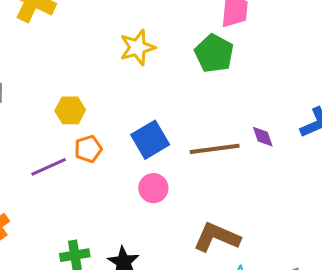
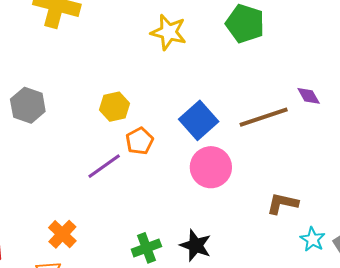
yellow star: (137, 47) -> (169, 32), turned -30
pink circle: (153, 188) -> (211, 167), size x1.4
brown L-shape: (217, 237) -> (282, 203), size x0.7

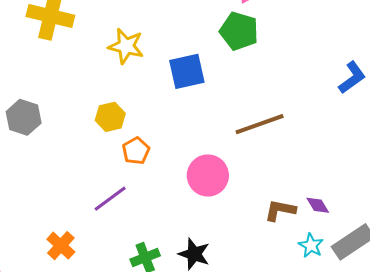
yellow star: (169, 32) -> (126, 46), moved
purple diamond: (309, 96) -> (318, 205), moved
blue square: (199, 120) -> (187, 71), moved, turned 30
purple line: (104, 166) -> (110, 199), moved

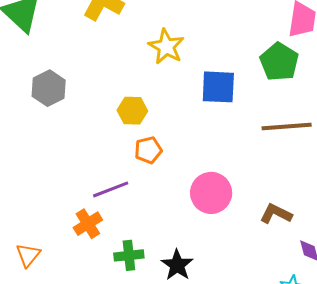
brown line: (260, 124) -> (287, 126), moved
brown L-shape: (280, 210) -> (276, 214), moved
orange cross: (61, 246) -> (88, 224), moved

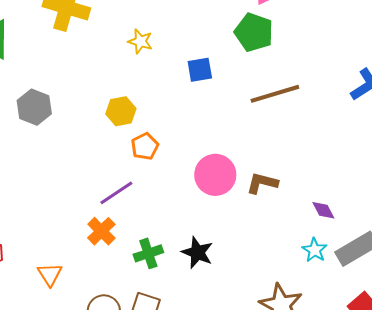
yellow star: (166, 47) -> (140, 41), size x0.7
blue square: (218, 87) -> (200, 70), size x0.7
brown L-shape: (276, 214) -> (262, 183), moved

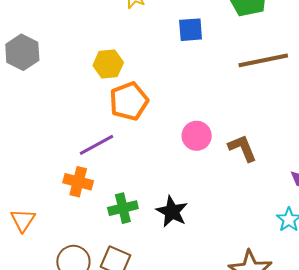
orange pentagon: (145, 146) -> (129, 101), size x1.4
pink circle: (215, 175) -> (197, 136), size x0.7
brown L-shape: (262, 183) -> (242, 148), turned 48
orange cross: (101, 231) -> (78, 182), turned -36

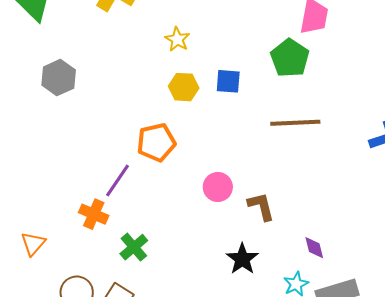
yellow hexagon: (108, 64) -> (184, 87), moved
purple line: (97, 145) -> (118, 181), turned -36
green cross: (123, 208) -> (134, 247), turned -36
black star: (172, 212) -> (242, 259), moved

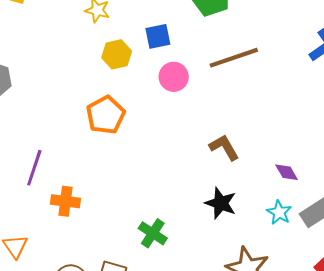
purple line: (118, 181) -> (34, 168), moved
pink circle: (218, 187) -> (174, 77), moved
green cross: (134, 247) -> (153, 233), moved

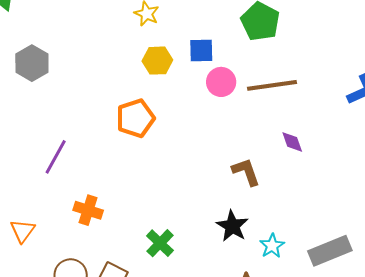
pink circle: (174, 77) -> (221, 82), moved
purple diamond: (287, 172) -> (292, 142), moved
orange cross: (65, 201) -> (88, 210), moved
cyan star: (279, 212) -> (272, 246), moved

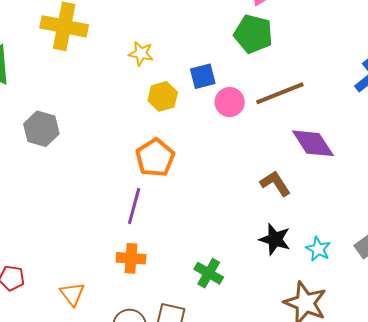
purple diamond: (292, 142) -> (313, 143), size x1.8
purple line: (56, 157) -> (134, 206), moved

